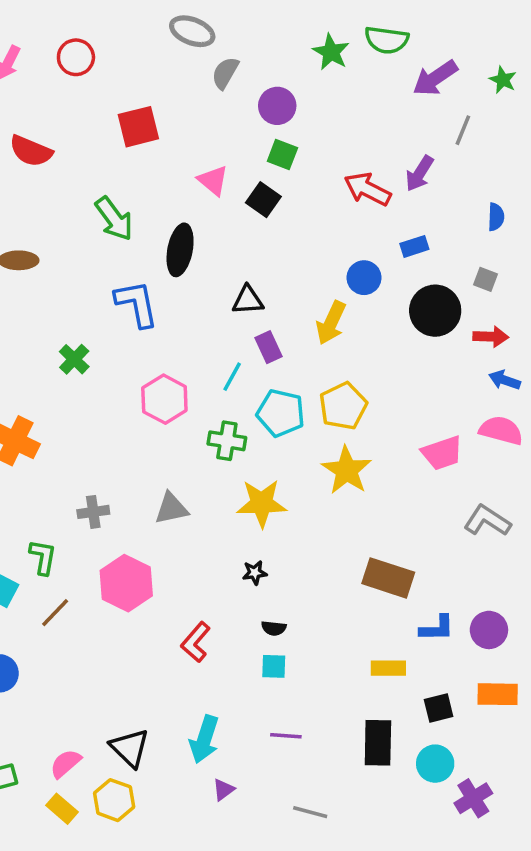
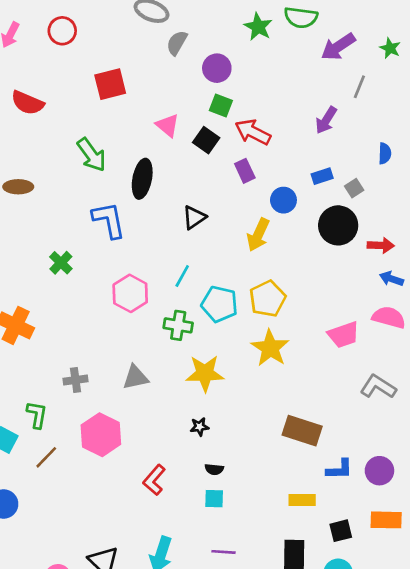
red arrow: (367, 189) -> (253, 132), moved
gray square: (485, 279) -> (354, 188), moved, turned 36
black triangle: (248, 300) -> (194, 217), turned -30
purple rectangle: (269, 347) -> (245, 171), moved

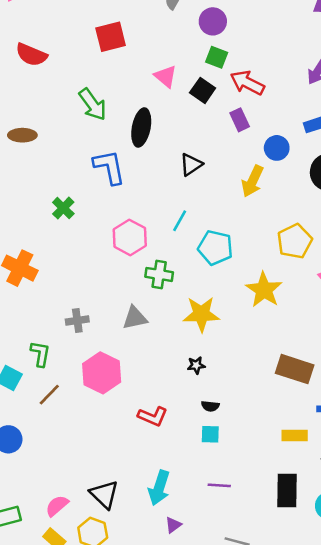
yellow pentagon: (267, 299) -> (295, 241), moved
green cross: (178, 325) -> (159, 274), moved
red L-shape: (154, 480) -> (153, 416), turned -108

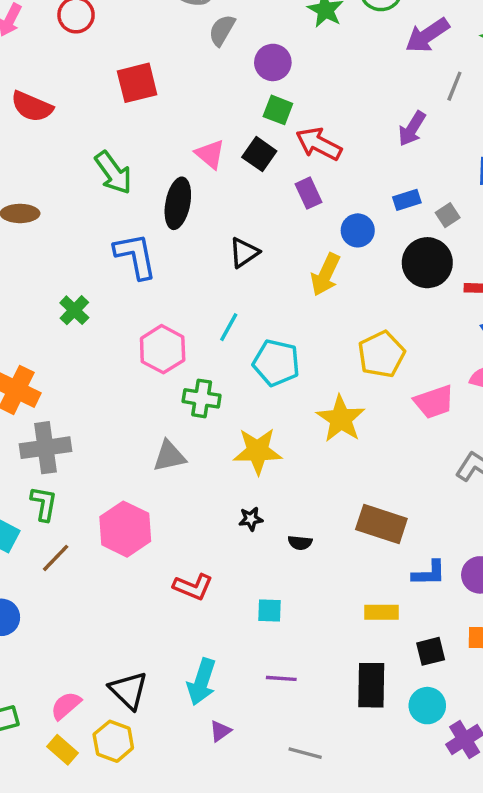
pink triangle: (166, 76) -> (210, 154), moved
gray cross: (77, 320) -> (45, 448), moved, size x1.6
black semicircle: (210, 406) -> (300, 543), moved

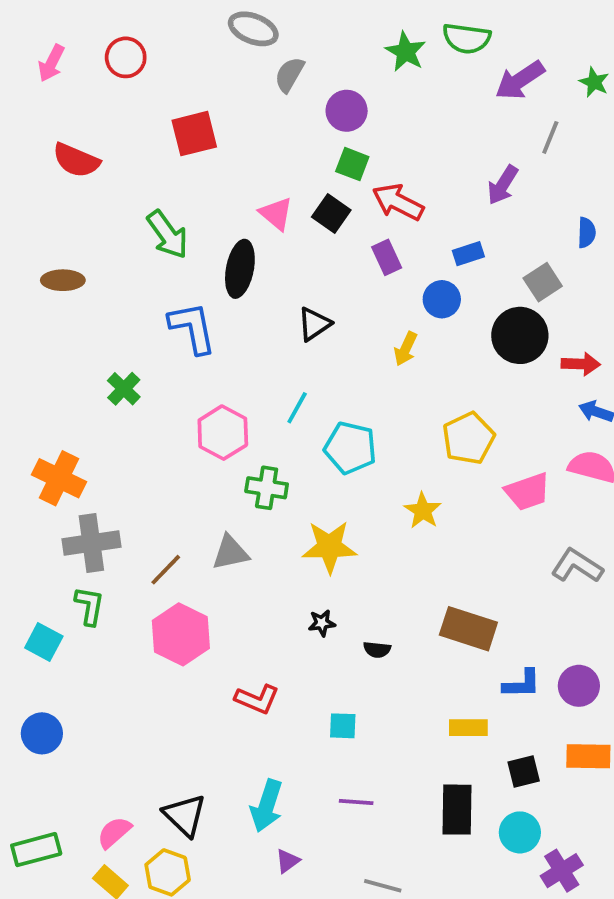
blue rectangle: (407, 200) -> (468, 254), moved
gray square: (448, 215) -> (543, 282), size x1.4
yellow arrow: (325, 275) -> (406, 349), size x0.7
yellow star: (341, 419) -> (423, 511), size x0.7
brown line: (56, 558) -> (166, 570), moved

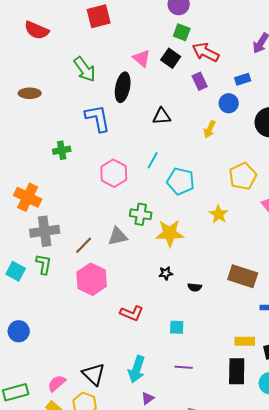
black triangle: (314, 324) -> (162, 116), turned 30
green cross: (124, 389) -> (62, 150), turned 36
green cross: (267, 488) -> (141, 214), moved
cyan square: (44, 642) -> (16, 271), moved
yellow rectangle: (468, 728) -> (245, 341), moved

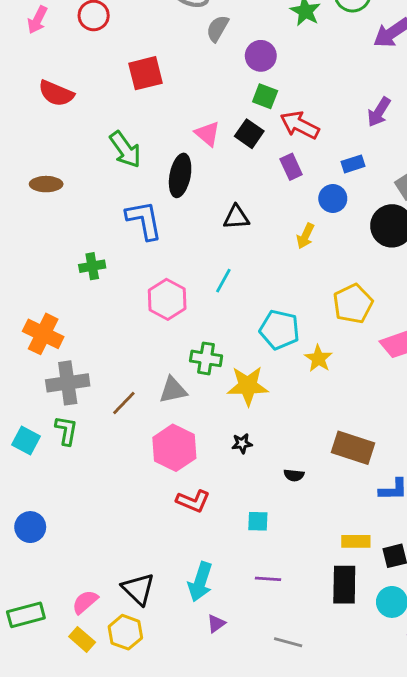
cyan pentagon: (181, 181) -> (280, 330), moved
pink hexagon: (92, 279) -> (174, 448), moved
black semicircle: (195, 287) -> (294, 475), moved

